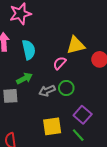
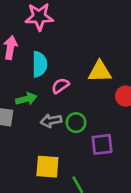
pink semicircle: (60, 63) -> (60, 86), moved
purple square: (83, 115) -> (102, 144), moved, turned 30

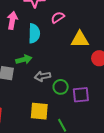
pink semicircle: (60, 86) -> (58, 17), moved
green circle: (76, 123) -> (61, 87), moved

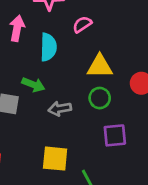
yellow triangle: (80, 39) -> (100, 66), moved
green arrow: (24, 60) -> (33, 85), turned 35
green circle: (61, 87) -> (100, 98), moved

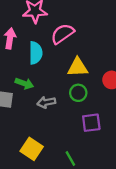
pink semicircle: (82, 24) -> (62, 34), size x1.5
yellow square: (55, 159) -> (32, 149), moved, turned 30

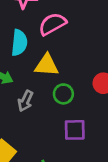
yellow triangle: (78, 67) -> (47, 65), moved
gray arrow: (46, 102) -> (25, 101), turned -60

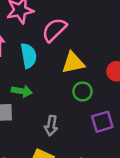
yellow triangle: (47, 65) -> (73, 63), moved
gray arrow: (25, 101) -> (51, 126), moved

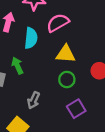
green arrow: (22, 91) -> (17, 66), turned -140
purple square: (102, 122) -> (76, 109), turned -30

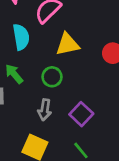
green circle: (67, 80) -> (52, 77), moved
purple square: (76, 109) -> (81, 114), moved

